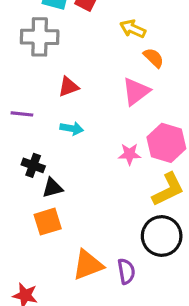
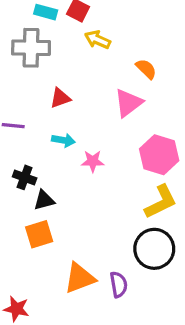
yellow arrow: (133, 29) -> (98, 40), moved
pink star: (130, 154) -> (93, 161), moved

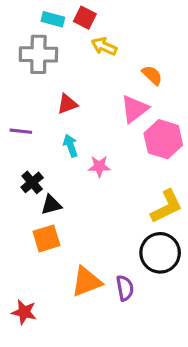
cyan arrow: (63, 140) -> (70, 146), turned -120
pink hexagon: (159, 155) -> (163, 139), moved
black cross: (25, 177) -> (32, 182), turned 30

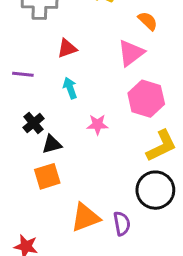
pink hexagon: (163, 139) -> (146, 99), moved
pink star: (99, 166) -> (97, 125), moved

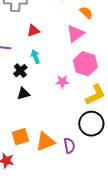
black cross: (34, 123) -> (20, 71), moved
pink star: (97, 125) -> (62, 82), moved
orange square: (47, 176) -> (20, 137), moved

